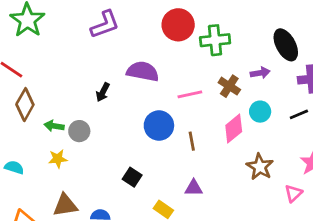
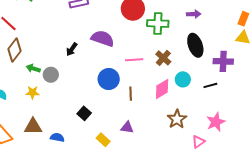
black ellipse: (286, 45) -> (195, 45), moved
purple arrow: (260, 73) -> (194, 14), moved

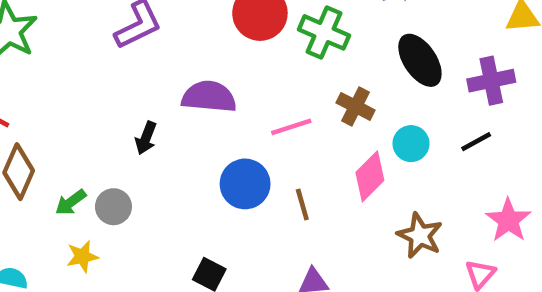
green cross: (158, 23) -> (324, 32), turned 35
green arrow: (33, 68) -> (71, 202), turned -40

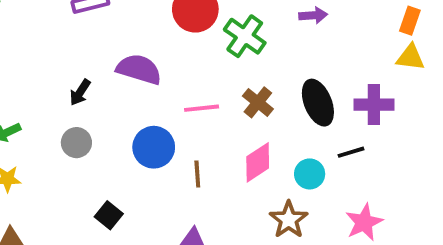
black ellipse: (420, 60) -> (318, 103), moved
cyan circle: (411, 144) -> (310, 174), moved
gray circle: (113, 207) -> (76, 143), moved

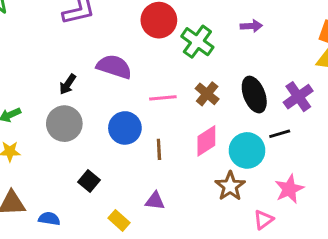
purple cross: (374, 105) -> (298, 97), turned -36
gray circle: (76, 143) -> (64, 124), size x1.5
cyan circle: (310, 174) -> (247, 150), size x1.5

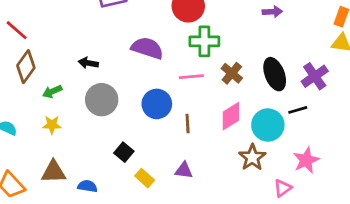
green cross: (197, 42) -> (204, 41), moved, turned -36
black arrow: (68, 84) -> (88, 63), moved, turned 66
yellow rectangle: (119, 220) -> (145, 178), moved

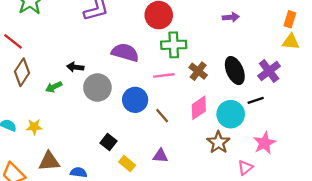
green arrow: (52, 92) -> (54, 87), moved
gray circle: (102, 100) -> (97, 88), moved
brown line: (188, 124) -> (162, 116), turned -35
yellow star: (52, 125) -> (34, 127), moved

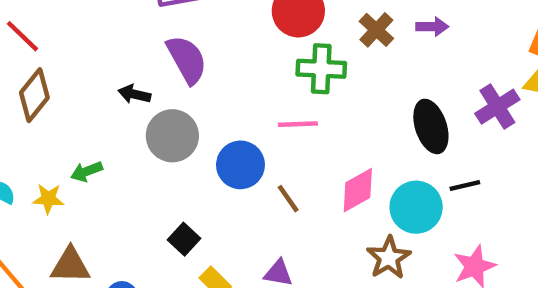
purple semicircle: (125, 52) -> (187, 59), moved, turned 40
brown cross: (198, 71) -> (376, 30), moved
purple cross: (269, 71) -> (497, 107), moved
green arrow: (54, 87) -> (87, 171), moved

